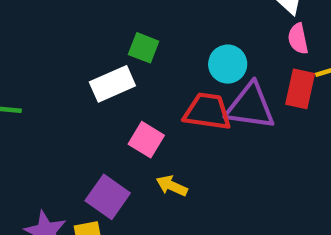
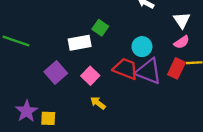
pink semicircle: (298, 39) -> (182, 42), turned -126
purple square: (108, 197) -> (56, 72), moved

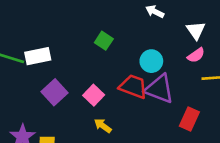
white rectangle: (80, 43) -> (38, 56), moved
red rectangle: (176, 68) -> (189, 119), moved

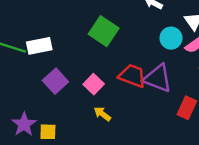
green square: (104, 41) -> (104, 31), size x1.6
cyan circle: (151, 61) -> (171, 38), moved

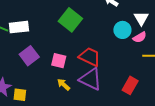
purple triangle: (158, 78) -> (91, 79), moved
pink square: (94, 84) -> (59, 61), turned -35

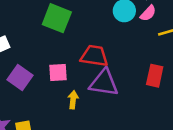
yellow arrow: (64, 85) -> (73, 100), turned 72

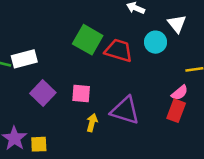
pink semicircle: (148, 13) -> (180, 93), moved
red trapezoid: (94, 56) -> (119, 51), moved

